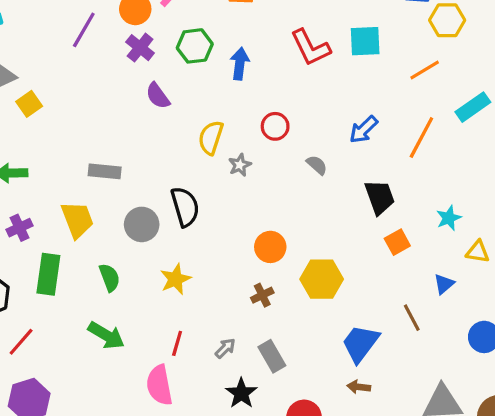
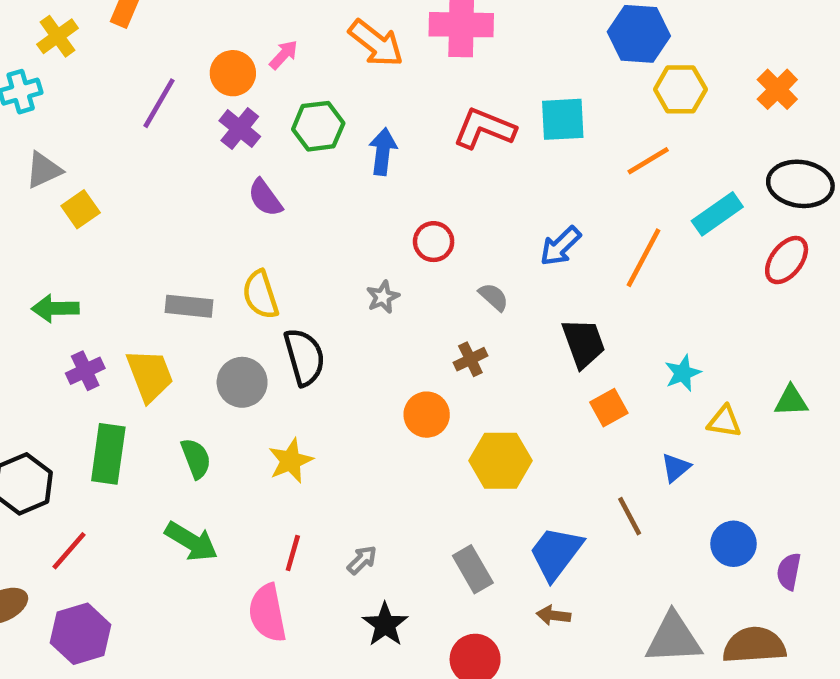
red L-shape: (310, 48) -> (484, 129), turned 138
yellow semicircle: (211, 138) -> (261, 295), moved, turned -36
purple cross: (19, 228) -> (85, 371), moved
brown cross: (262, 295) -> (470, 359), moved
gray rectangle: (272, 356) -> (473, 569), moved

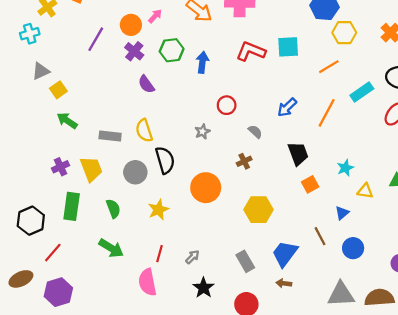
green arrow: (55, 308) -> (67, 121), moved, turned 35
orange circle: (427, 415) -> (206, 188), moved, size x1.4
blue circle: (733, 544) -> (353, 248), moved

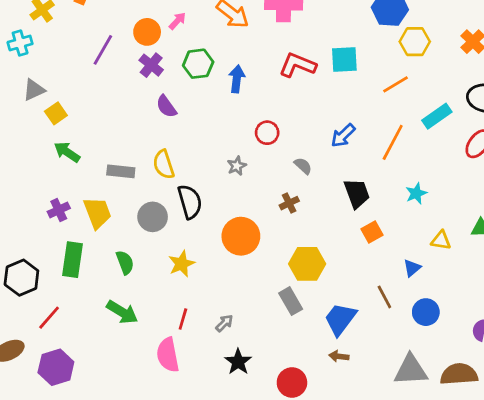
cyan star: (345, 168) -> (416, 193), moved
gray rectangle: (245, 261) -> (291, 301), moved

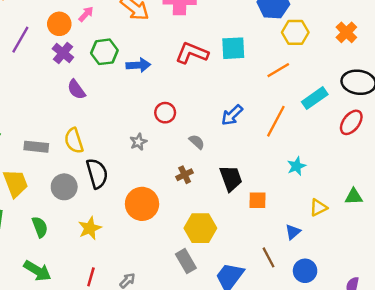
blue arrow: (237, 79) -> (138, 65), turned 80
black trapezoid: (357, 193) -> (231, 178), moved
orange square: (372, 232) -> (258, 200), turned 30
yellow triangle: (441, 240) -> (318, 208), turned -36

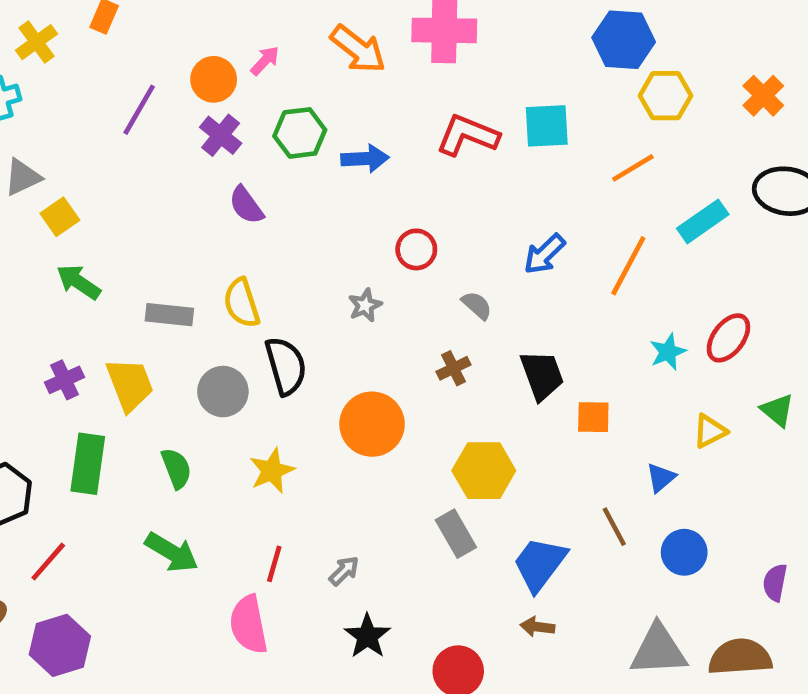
red ellipse: (351, 122) -> (728, 338), moved
green triangle: (354, 197) -> (777, 410), turned 42

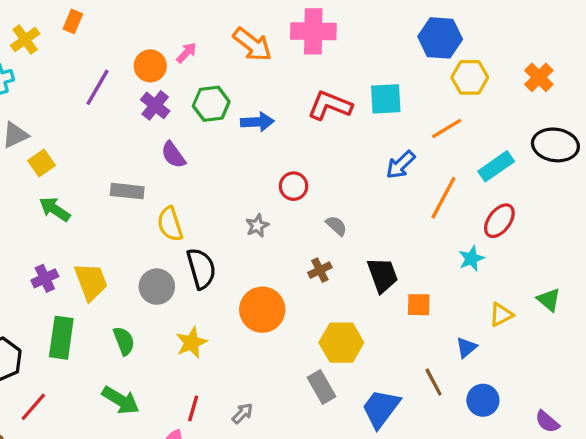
blue arrow: (544, 254) -> (401, 165), moved
gray rectangle: (169, 315) -> (127, 191), moved
red ellipse: (728, 338) -> (499, 221), moved
purple semicircle: (775, 583) -> (547, 422), turned -60

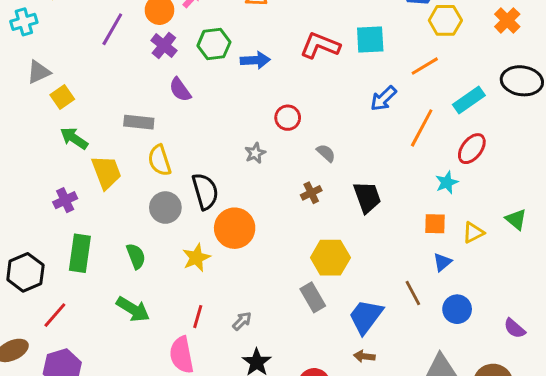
yellow semicircle: (170, 224) -> (159, 160), moved
yellow trapezoid: (91, 282) -> (106, 172), moved
orange square: (419, 305) -> (435, 224), moved
orange circle: (262, 310) -> (235, 228), moved

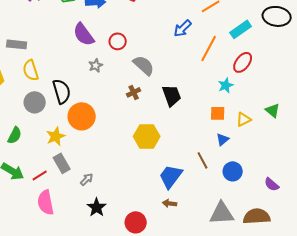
purple semicircle: (180, 90) -> (84, 34), moved, size x1.4
gray semicircle: (326, 153) -> (144, 65), size x1.6
green semicircle: (136, 256) -> (15, 135), turned 48
gray rectangle: (313, 297) -> (62, 163), moved
red line: (198, 317) -> (40, 175), moved, turned 42

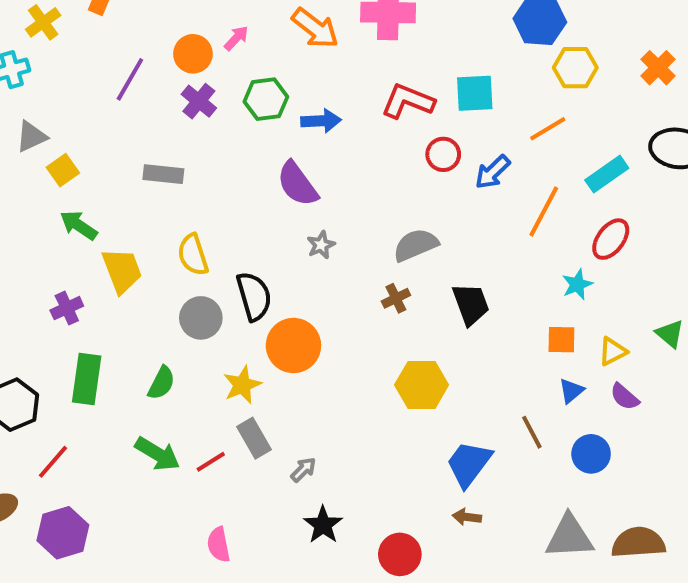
red circle: (118, 41) -> (443, 154), moved
gray rectangle: (17, 44) -> (163, 174), moved
gray semicircle: (144, 65) -> (416, 245), turned -65
purple semicircle: (272, 184) -> (625, 397), moved
pink semicircle: (46, 202) -> (219, 545), moved, size x0.7

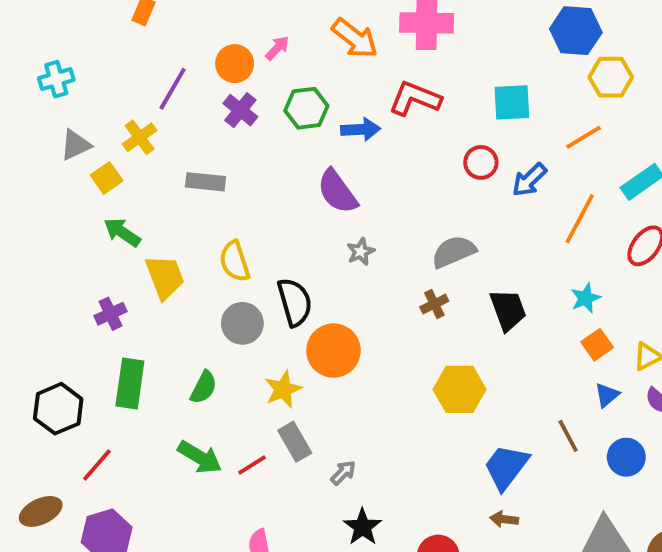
yellow cross: (43, 22) -> (140, 137), moved
red L-shape: (408, 101) -> (415, 98), moved
cyan star: (577, 284) -> (586, 298), moved
orange square: (561, 340) -> (597, 345), turned -36

